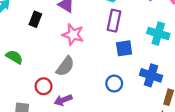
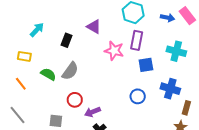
pink star: (73, 35) -> (114, 51), moved
gray semicircle: (65, 66) -> (70, 71), moved

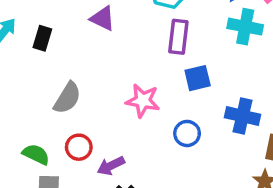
black rectangle: (67, 40) -> (42, 38), moved
pink star: (114, 51) -> (143, 101), moved
cyan cross: (176, 51) -> (245, 27), moved
green semicircle: (48, 74) -> (36, 154), moved

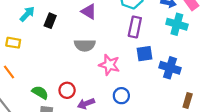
gray semicircle: (67, 98) -> (85, 45), moved, turned 54
blue cross: (242, 116) -> (170, 68), moved
blue circle: (187, 133) -> (121, 96), moved

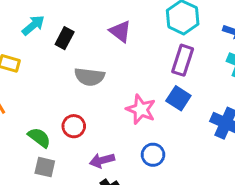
gray semicircle: (85, 45) -> (89, 77), moved
blue square: (145, 54) -> (178, 98), moved, turned 35
red circle: (67, 90) -> (74, 126), moved

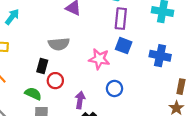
black rectangle: (65, 38) -> (42, 66), moved
purple arrow: (102, 160) -> (80, 100), turned 126

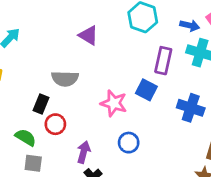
purple rectangle: (121, 19) -> (163, 61), moved

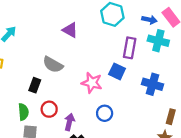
gray semicircle: (65, 79) -> (53, 65), turned 30
red circle: (55, 124) -> (49, 109), moved
green semicircle: (26, 137) -> (23, 112), turned 56

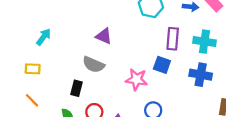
purple triangle: (70, 30) -> (104, 36), moved
cyan cross: (158, 41) -> (204, 42), moved

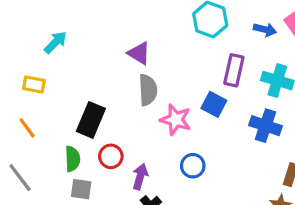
gray semicircle: (93, 65) -> (148, 90), moved, turned -125
black rectangle: (76, 88) -> (91, 120), size x1.5

